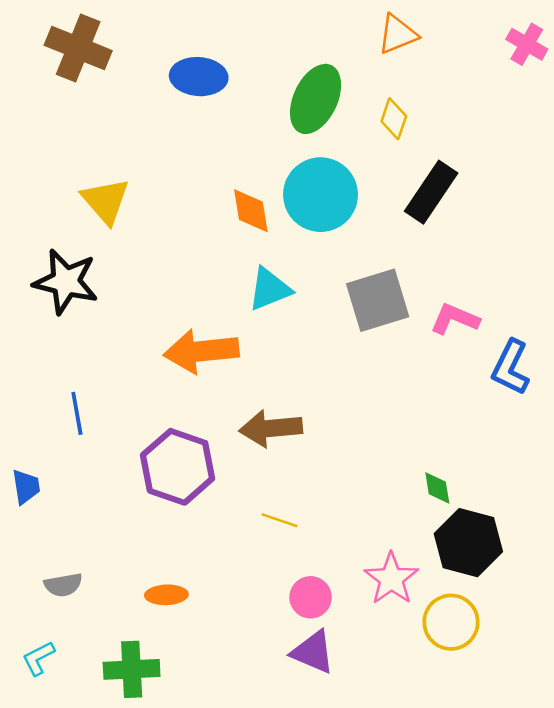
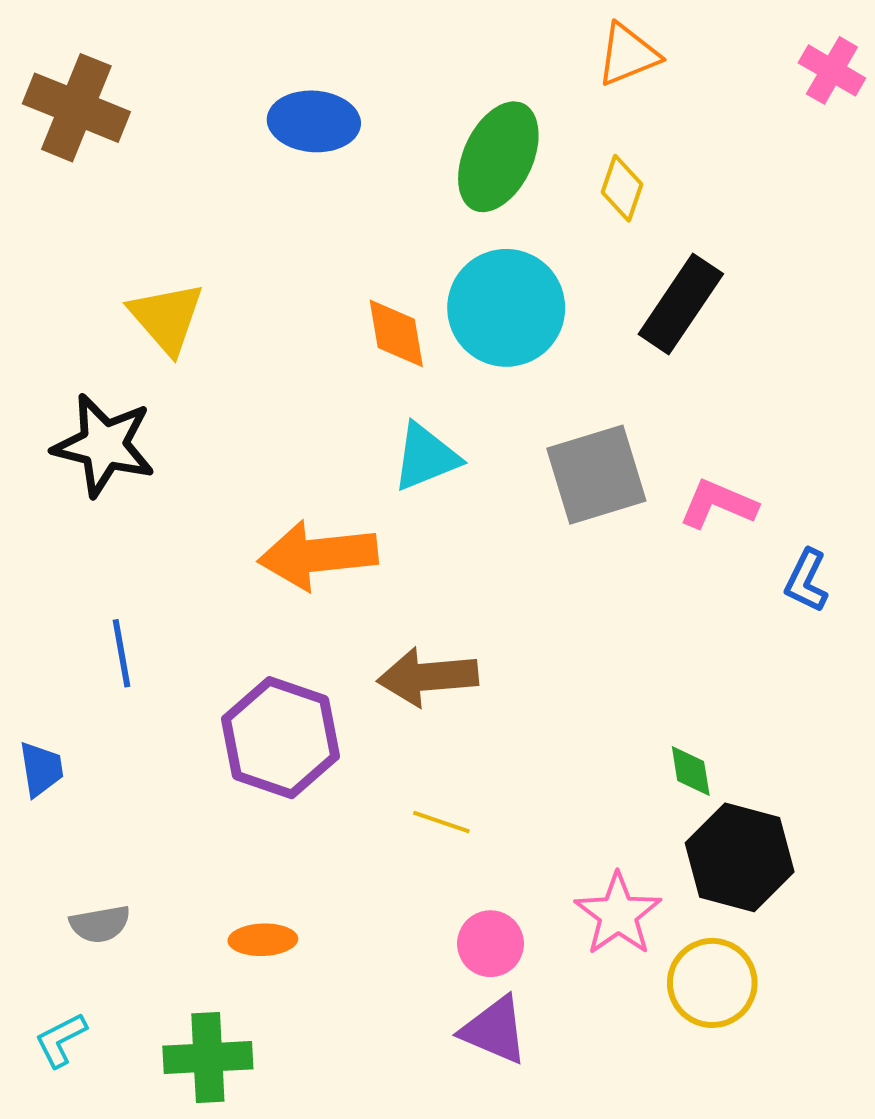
brown cross: (78, 48) -> (76, 108), moved
blue L-shape: (511, 367) -> (806, 581), size x0.7

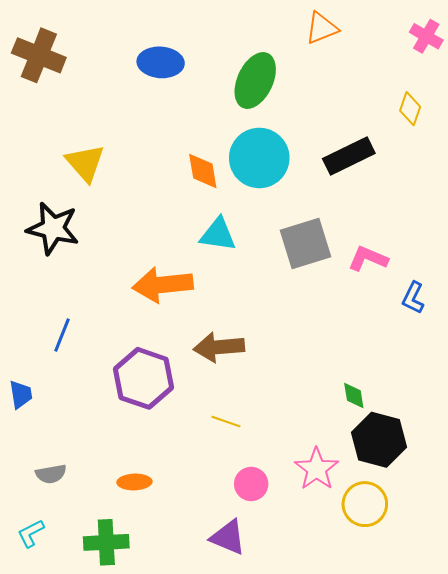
yellow diamond: (622, 188) -> (410, 109), moved
black rectangle: (681, 304) -> (349, 156), turned 30
cyan triangle: (426, 457) -> (218, 234), turned 30
blue line: (122, 653) -> (62, 335), turned 32
purple triangle: (494, 1030) -> (228, 537), moved

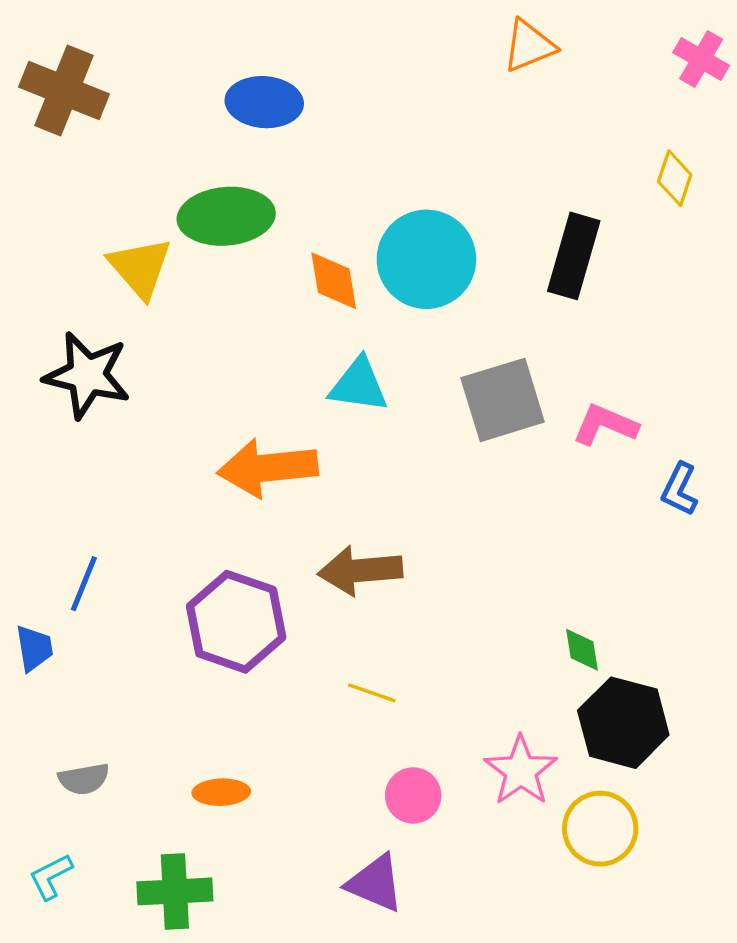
green ellipse: (255, 80) -> (226, 216), moved, turned 60
black rectangle: (349, 156) -> (574, 256), turned -48
blue line: (62, 335) -> (84, 584), moved

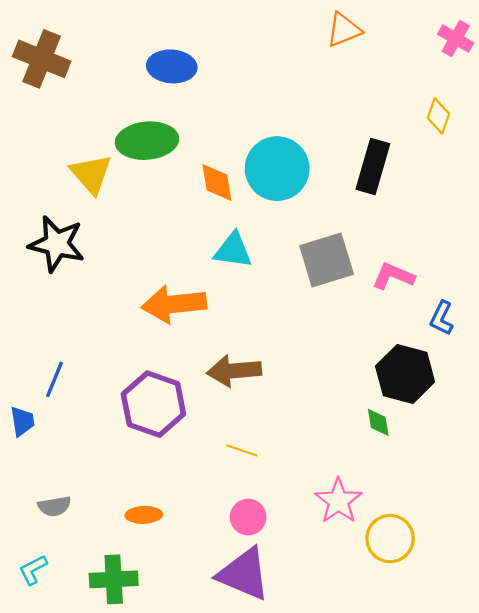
black hexagon: (623, 723) -> (405, 374), moved
pink circle: (413, 795) -> (248, 517), moved
purple triangle: (375, 883) -> (244, 574), size x1.4

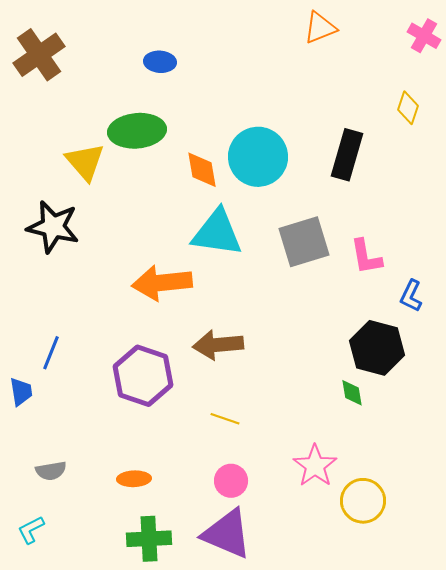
brown cross: (42, 59) -> (39, 55), turned 33
blue ellipse: (172, 66) -> (160, 62), size x0.7
cyan triangle: (233, 250) -> (217, 233), size x1.4
pink L-shape: (393, 276) -> (366, 257), turned -123
green cross: (114, 579) -> (149, 539), moved

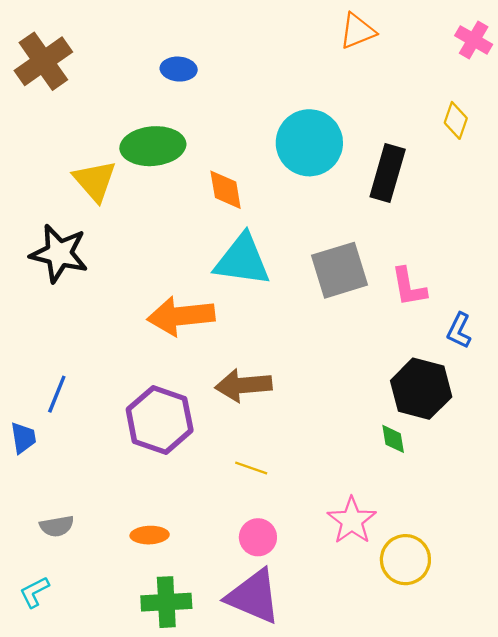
cyan circle: (258, 157) -> (309, 143), moved

